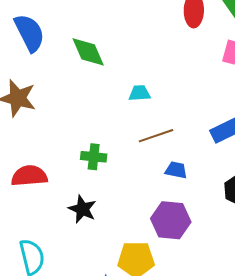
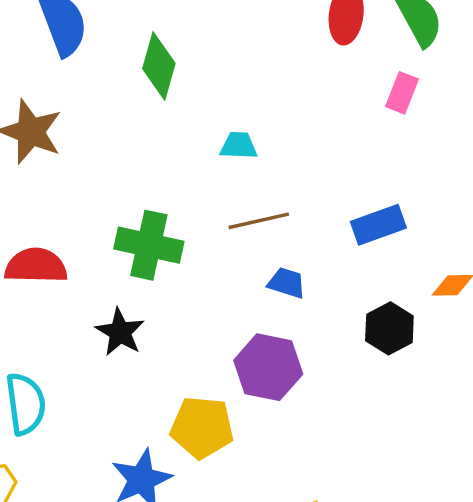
green diamond: (88, 52) -> (159, 66), turned 33
green cross: (94, 157) -> (149, 245), size x1.5

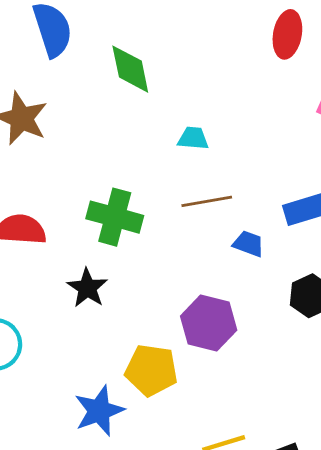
green diamond: (159, 66) -> (130, 69), turned -30
blue trapezoid: (287, 283) -> (248, 244), moved

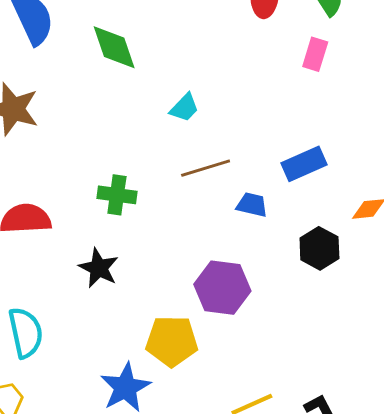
cyan trapezoid: (193, 138) -> (184, 108), turned 136
green cross: (115, 217) -> (117, 195), size x0.7

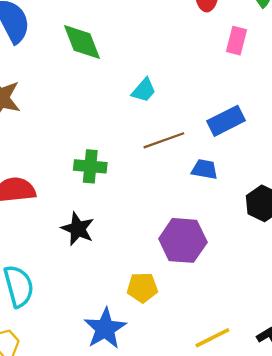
pink rectangle: (315, 54) -> (236, 41), moved
blue rectangle: (304, 164) -> (226, 121), moved
yellow pentagon: (172, 341) -> (142, 288), size x0.7

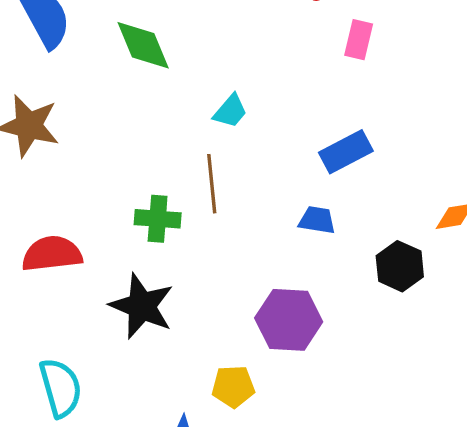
brown line: (164, 140) -> (212, 184), moved, turned -75
black star: (78, 229) -> (142, 306), size x1.4

